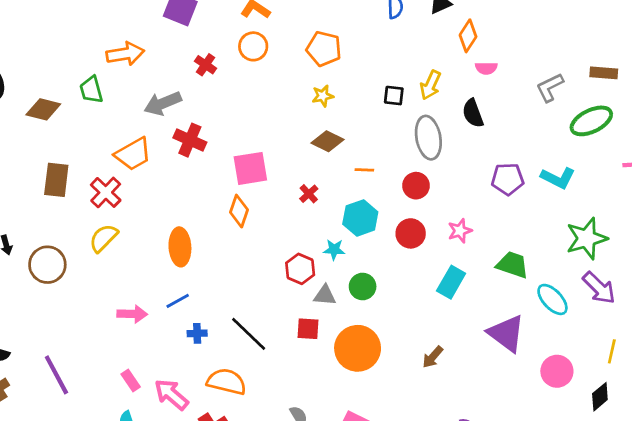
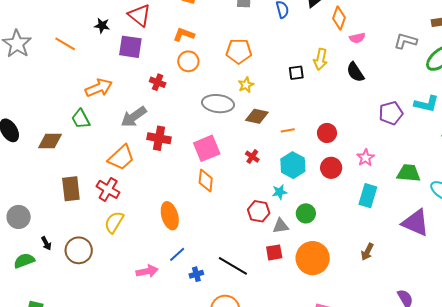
gray L-shape: (550, 87) -> (406, 41), turned 55
gray ellipse: (428, 138) -> (218, 104), moved, turned -60

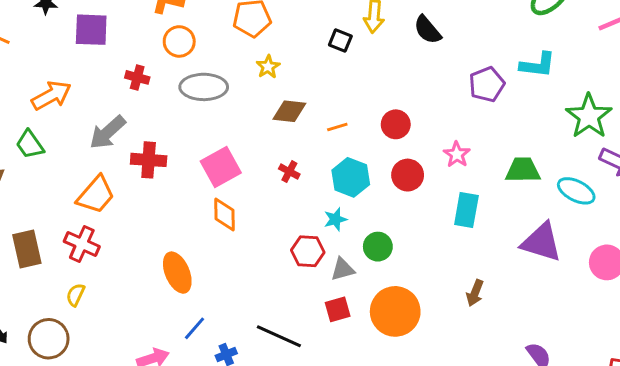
black square: (296, 73) -> (340, 40), turned 35
gray ellipse: (218, 104) -> (204, 87), moved
yellow semicircle: (114, 222) -> (76, 295), moved, size x0.7

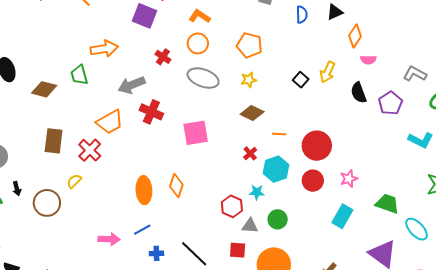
purple pentagon: (487, 84) -> (390, 103), moved, turned -30
red circle: (396, 124) -> (317, 146), size x1.5
red cross: (289, 172) -> (250, 153), moved
orange diamond: (224, 215) -> (176, 186), moved

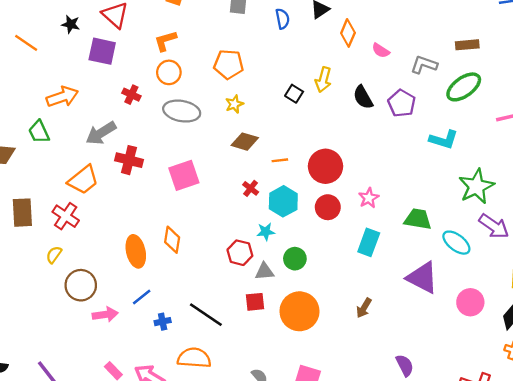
orange L-shape: (199, 16) -> (165, 41), turned -40
pink semicircle: (368, 60) -> (381, 51), moved, turned 42
brown circle: (47, 203) -> (81, 285), moved

